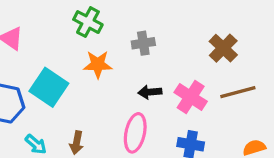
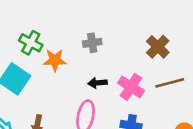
green cross: (88, 22) -> (31, 43), moved

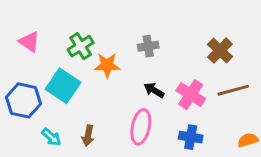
green cross: (31, 43) -> (81, 46), turned 30
black arrow: (98, 83) -> (154, 90), turned 36

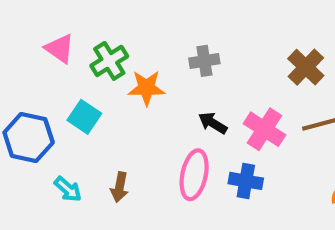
pink triangle: (29, 42) -> (60, 49), moved
cyan square: (63, 86) -> (84, 117), size x0.7
blue cross: (191, 137) -> (246, 181), moved

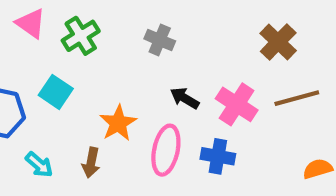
gray cross: (204, 61) -> (160, 40), moved, turned 32
orange star: (146, 88) -> (118, 123), moved, turned -30

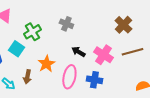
green cross: (81, 36) -> (32, 32), moved
brown arrow: (91, 163) -> (27, 77), moved

